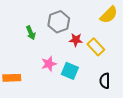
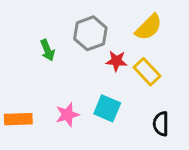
yellow semicircle: (109, 15) -> (149, 27), moved
pink star: (49, 64) -> (67, 115), moved

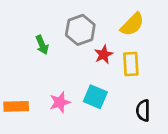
red star: (116, 61) -> (104, 54), turned -30
yellow rectangle: (147, 72) -> (131, 64), turned 40

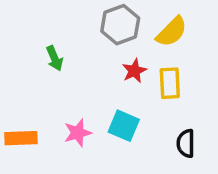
gray hexagon: (80, 30) -> (120, 25), moved

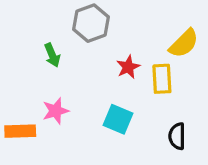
gray hexagon: (120, 25) -> (91, 23), moved
yellow semicircle: (172, 32) -> (184, 43), moved
pink star: (78, 133) -> (56, 111), moved

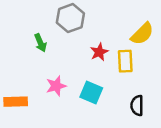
pink star: (56, 111) -> (56, 86), moved

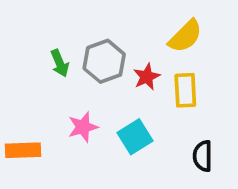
gray hexagon: (70, 18) -> (104, 61), moved
yellow semicircle: (142, 34) -> (185, 36), moved
cyan square: (91, 92) -> (135, 137), turned 35

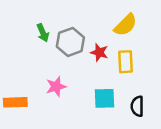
green arrow: (60, 63) -> (43, 33), moved
red star: (147, 77) -> (99, 52), turned -30
cyan square: (135, 137) -> (105, 98), moved, turned 30

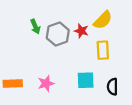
red star: (99, 52) -> (81, 31), moved
pink star: (56, 87) -> (46, 83), moved

